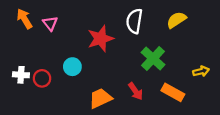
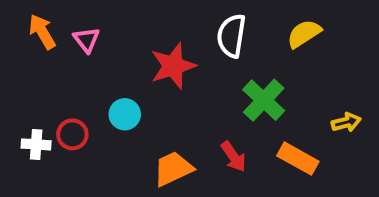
white cross: (21, 75) -> (36, 144), moved

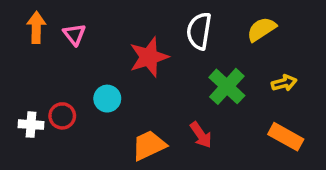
orange arrow: (42, 32) -> (36, 28), turned 32
yellow arrow: (346, 122) -> (284, 83), moved
orange rectangle: (298, 159) -> (286, 137), moved

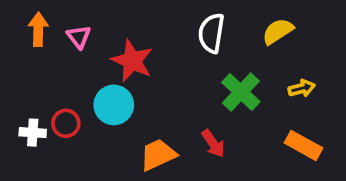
red star: (149, 57) -> (132, 61), moved, turned -30
cyan circle: (107, 99) -> (114, 105), size x1.4

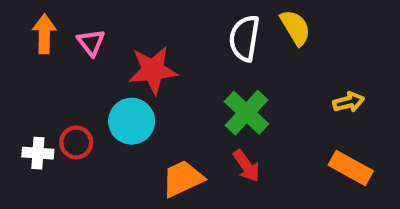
yellow semicircle: (278, 31) -> (295, 28), moved, turned 92
red star: (132, 61) -> (153, 70), turned -30
green cross: (241, 92) -> (246, 113), moved

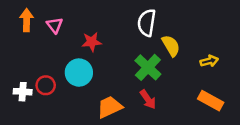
yellow semicircle: (295, 28) -> (171, 46), moved
red star: (153, 70) -> (92, 42), size x0.7

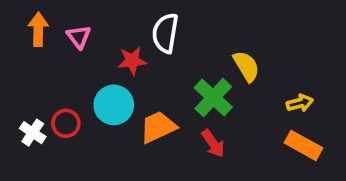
white semicircle: (147, 23) -> (165, 33), moved
yellow arrow: (209, 61) -> (300, 103), moved
white cross: (23, 92) -> (33, 133), turned 30
orange trapezoid: (110, 107) -> (158, 127), moved

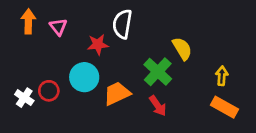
yellow arrow: (300, 103) -> (222, 76), turned -72

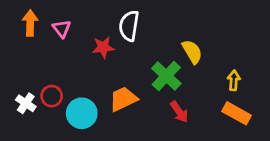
cyan circle: (84, 77) -> (82, 113), moved
red arrow: (158, 106) -> (179, 112), moved

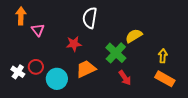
pink triangle: (62, 29) -> (38, 30), moved
red star: (103, 47) -> (74, 44), moved
yellow semicircle: (192, 52) -> (134, 36), turned -90

